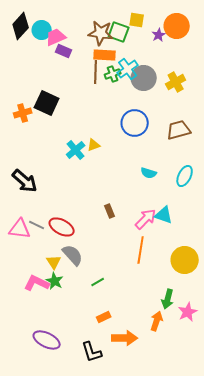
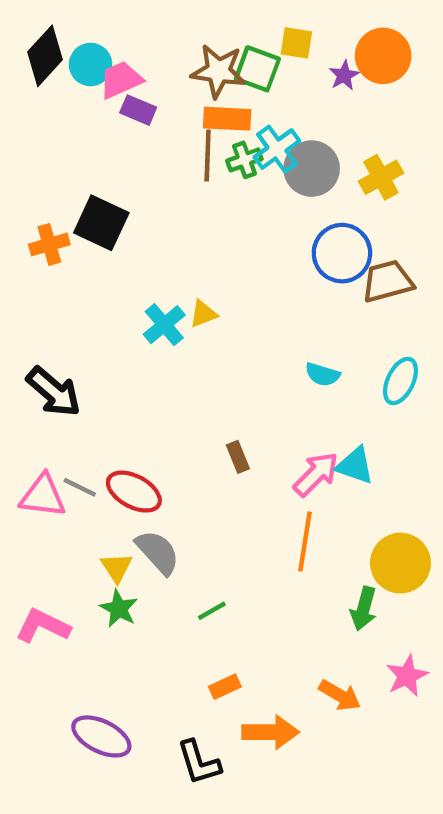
blue circle: (135, 123) -> (342, 253), moved
pink L-shape: (37, 283) -> (43, 626), moved
green arrow: (168, 299) -> (364, 609), moved
orange arrow: (157, 321) -> (340, 695), turned 102

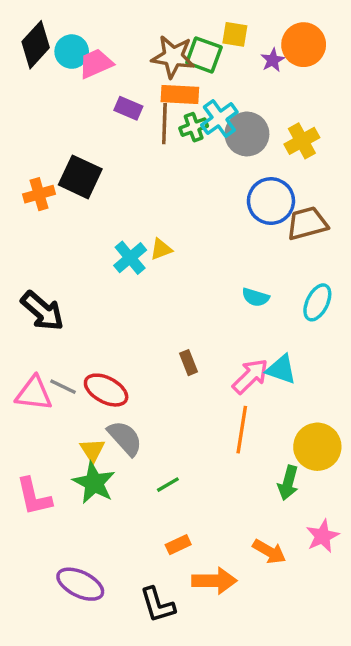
purple rectangle: (138, 110) -> (128, 108), moved
green star: (119, 609) -> (94, 483), size x1.4
pink L-shape: (43, 626) -> (34, 497), turned -129

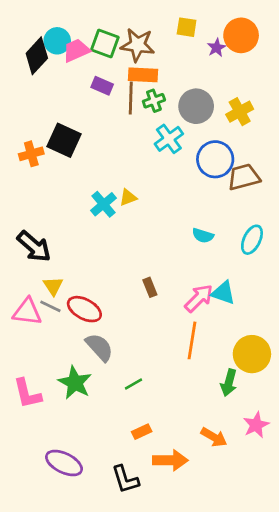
black diamond: (36, 45) -> (37, 56), moved
green square: (204, 55) -> (105, 44), moved
cyan cross: (219, 119) -> (169, 139), moved
yellow triangle: (92, 450) -> (53, 286), moved

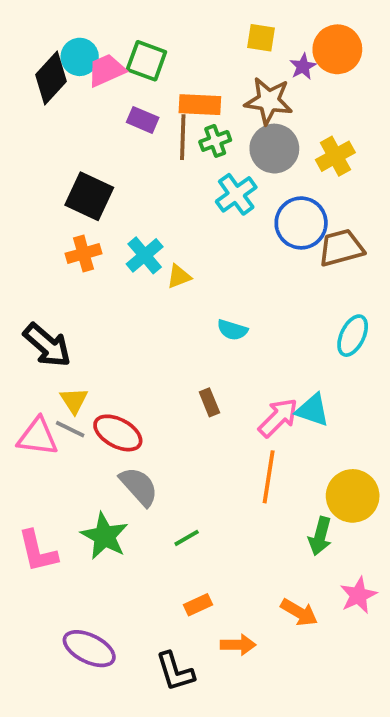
brown star: (138, 45) -> (269, 101), moved
orange cross: (31, 154) -> (83, 254), moved
cyan cross: (104, 204) -> (145, 255), moved
cyan semicircle: (203, 236) -> (232, 330), moved
orange arrow: (170, 460) -> (238, 645), size x0.7

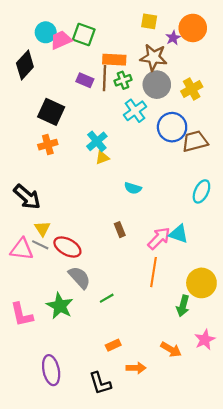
black diamond: (51, 78) -> (25, 65), moved
purple rectangle: (143, 120) -> (85, 80), moved
cyan cross: (145, 255) -> (97, 141), moved
green line: (187, 538) -> (107, 298), moved
purple ellipse: (89, 649) -> (51, 370), turned 52

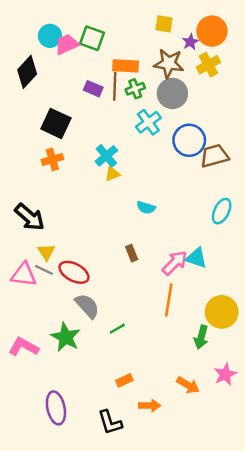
yellow cross: (192, 89) -> (208, 65), moved
pink L-shape: (22, 315) -> (24, 347), turned 132

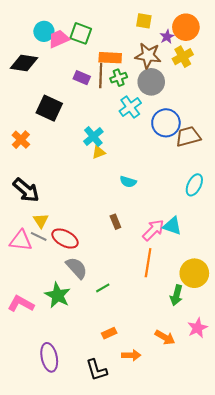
black diamond: (27, 72) -> (24, 63), turned 56
orange cross: (52, 159) -> (21, 140), moved, turned -30

